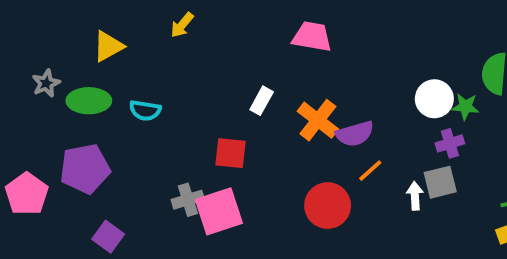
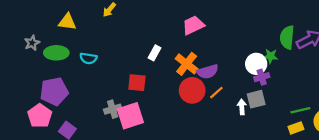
pink trapezoid: (312, 37) -> (193, 25), moved, turned -35
yellow triangle: (108, 46) -> (67, 22), turned 36
white circle: (434, 99) -> (256, 64), moved
pink pentagon: (27, 194) -> (40, 116), moved
red circle: (328, 206) -> (192, 90), moved

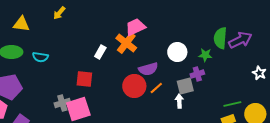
orange cross: (187, 64) -> (126, 43), moved
white circle: (256, 64) -> (177, 52), moved
gray square: (256, 99) -> (185, 86), moved

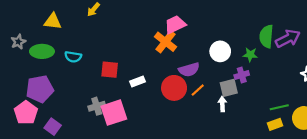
white rectangle: (100, 52) -> (138, 81), moved, turned 40
red square: (84, 79) -> (110, 70), moved

